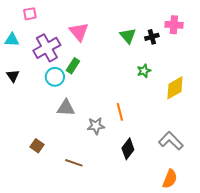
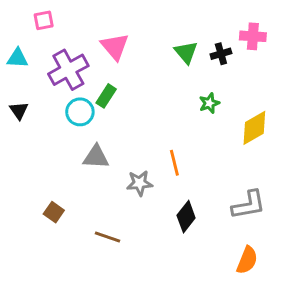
gray L-shape: (171, 141) -> (249, 205), turned 125

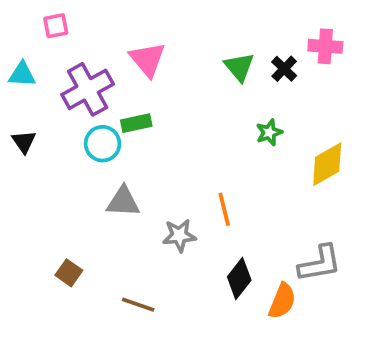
black cross: (221, 54) -> (284, 69), turned -30
green rectangle: (106, 96) -> (136, 123), turned 45
orange semicircle: (247, 260) -> (282, 301), moved

